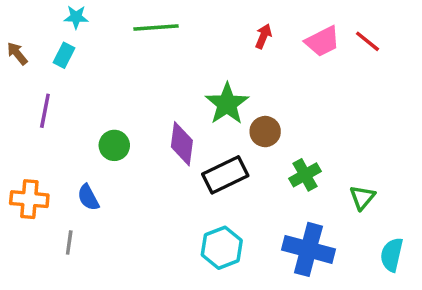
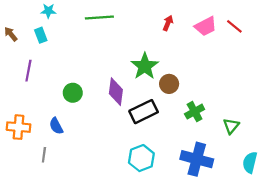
cyan rectangle: (64, 55) -> (41, 35), turned -48

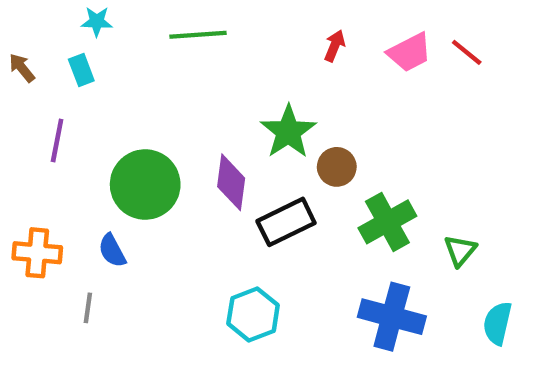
green circle: (73, 93) -> (145, 185), size x1.8
green cross: (195, 112) -> (387, 222), size x1.4
cyan hexagon: (141, 158) -> (253, 314), moved

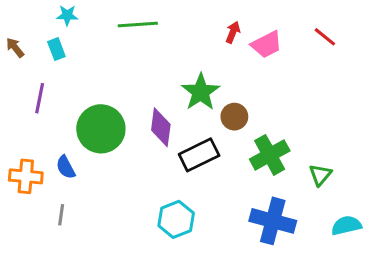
pink trapezoid: (409, 52) -> (267, 44), moved
blue semicircle: (112, 251) -> (66, 167), moved
cyan semicircle: (498, 323) -> (346, 225), turned 64

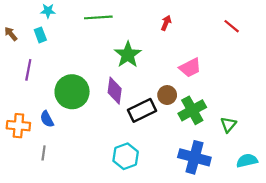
pink trapezoid: (267, 44) -> (190, 68), moved
green star: (201, 92) -> (128, 55), moved
brown circle: (234, 117) -> (167, 95), moved

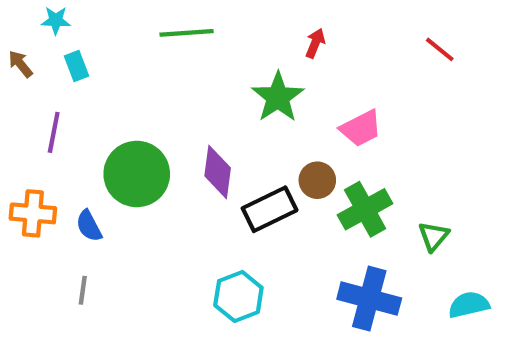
cyan star: (48, 11) -> (56, 20), moved
green star: (128, 55) -> (278, 97), moved
orange cross: (18, 126) -> (33, 213), moved

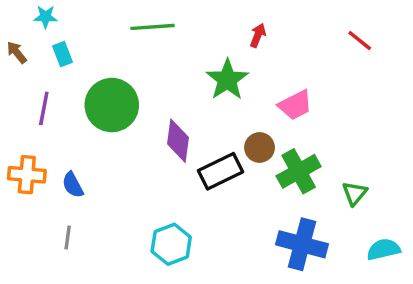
green circle: (137, 174) -> (112, 105), moved
cyan hexagon: (238, 296) -> (171, 244), moved

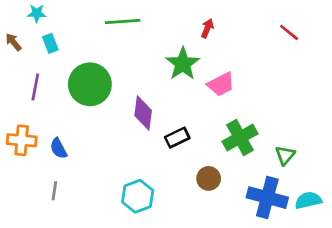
pink trapezoid: (295, 105) -> (221, 84), moved
brown circle: (260, 147) -> (209, 178), moved
black rectangle: (220, 171) -> (177, 138), size x0.7
blue cross: (302, 244) -> (267, 198), moved

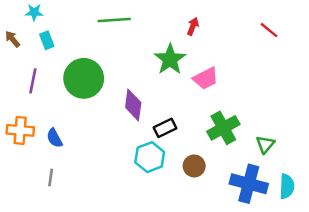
cyan hexagon: (138, 196) -> (150, 157), moved
cyan semicircle: (308, 200) -> (287, 186), turned 105

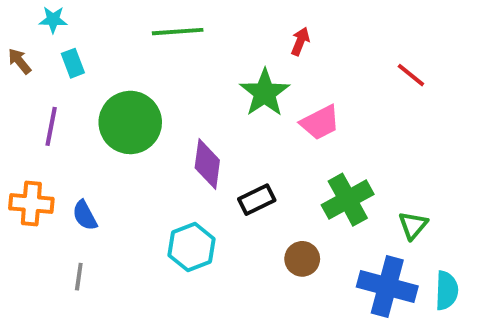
red line: (269, 30) -> (411, 75), moved
cyan hexagon: (150, 157) -> (192, 247), moved

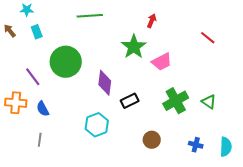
purple line: (51, 126) -> (33, 77), moved, turned -48
green triangle: (413, 225) -> (209, 102), moved, turned -35
brown circle: (302, 259) -> (152, 140), moved
blue cross: (387, 287) -> (196, 145), size x0.5

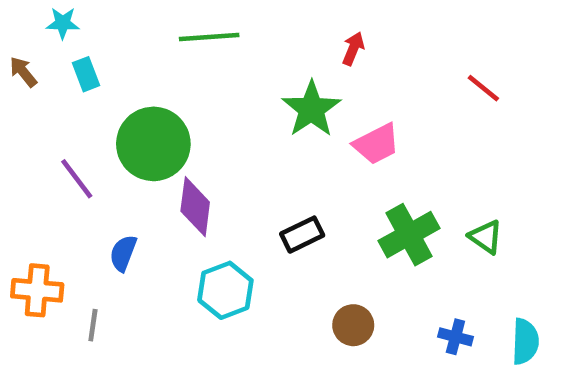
purple diamond: (105, 83) -> (195, 207), moved
orange cross: (16, 103) -> (37, 290), moved
blue semicircle: (43, 109) -> (123, 253), moved, turned 49

